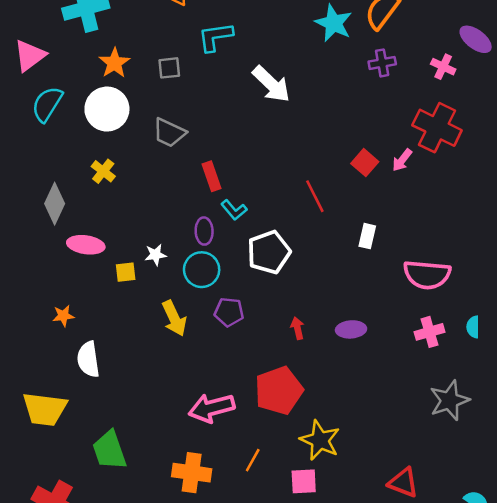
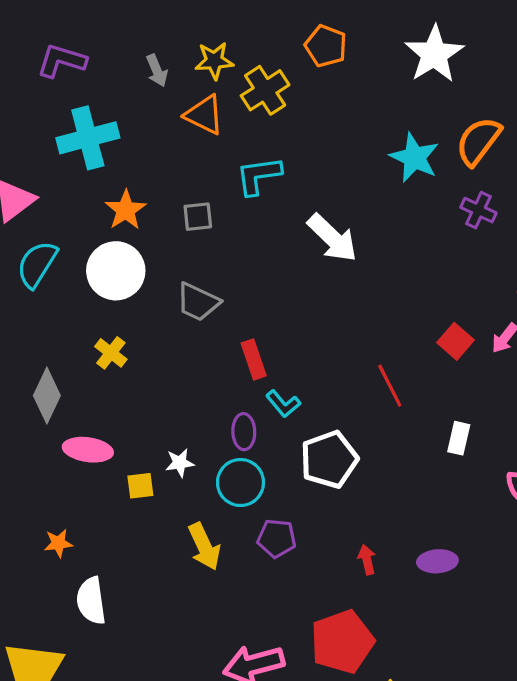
purple cross: (382, 63) -> (478, 210), turned 35

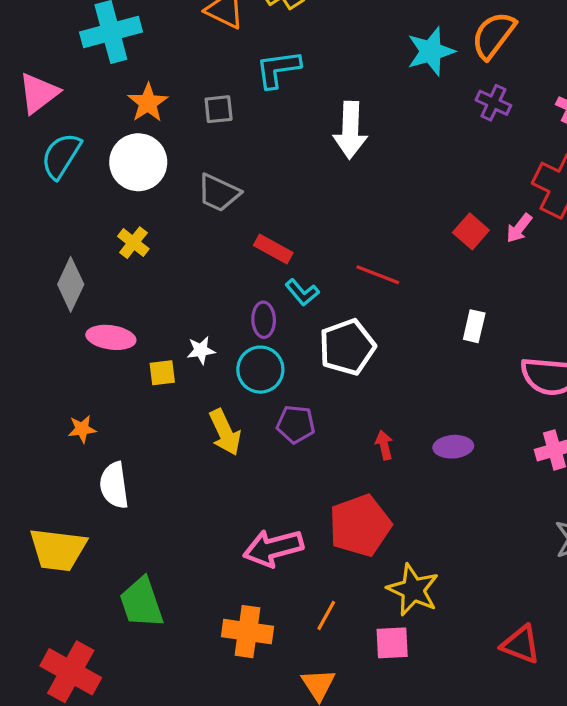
cyan star: (414, 158) -> (431, 51), turned 30
white arrow: (332, 238) -> (350, 130), turned 48
red rectangle: (254, 359) -> (273, 249), turned -42
red line: (390, 386) -> (378, 275), moved, turned -42

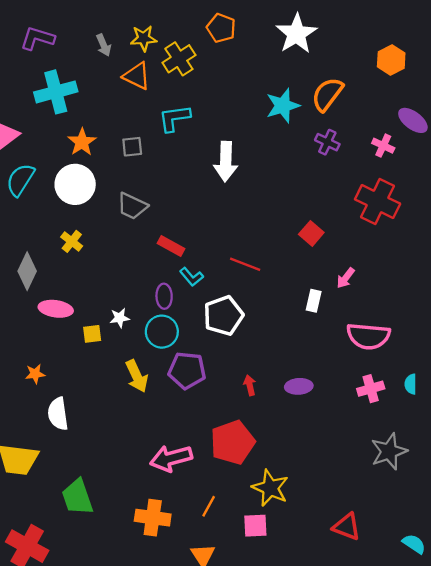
pink arrow: (519, 228) -> (346, 278), moved
purple pentagon: (296, 424) -> (187, 370), size x1.4

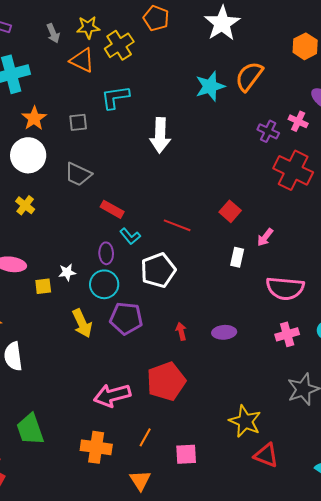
purple cross: (327, 142) -> (268, 131), moved
red square: (311, 233) -> (230, 211), moved
yellow star: (270, 488) -> (245, 421), moved

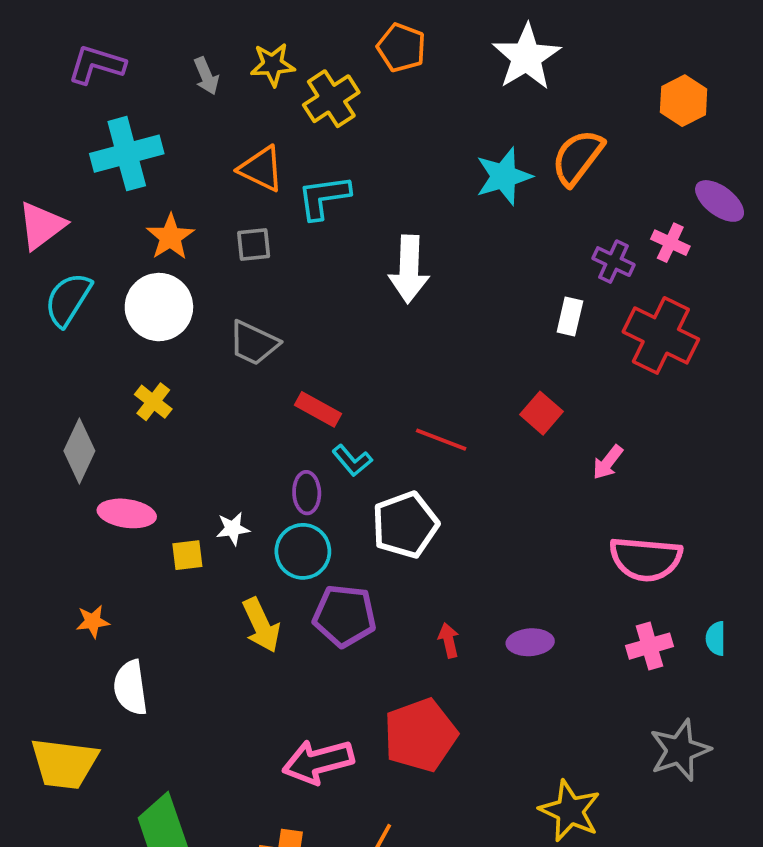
orange triangle: (82, 60) -> (261, 169), moved
white rectangle: (237, 257) -> (570, 316), moved

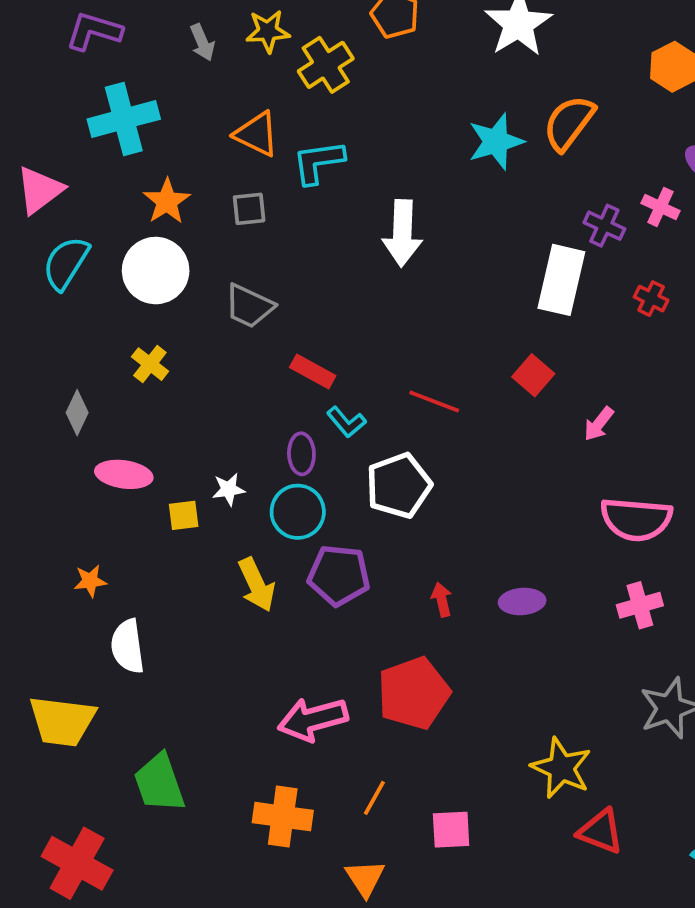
white rectangle: (570, 316) -> (561, 280), size x1.8
red cross: (661, 335) -> (651, 299), size x0.5
gray diamond: (79, 451) -> (77, 413), size x0.7

